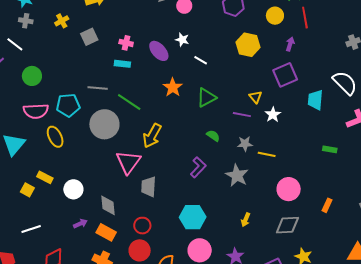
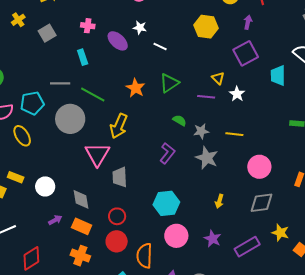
pink cross: (126, 43) -> (88, 26), moved
cyan rectangle: (122, 64) -> (83, 57), turned 70
orange star: (173, 87) -> (135, 88), moved
gray star: (245, 144) -> (201, 131), moved

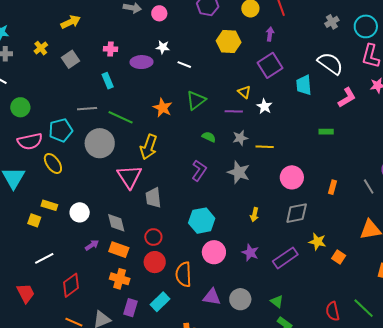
purple ellipse: (118, 41) -> (141, 62), turned -40
gray star: (201, 131) -> (240, 138), moved

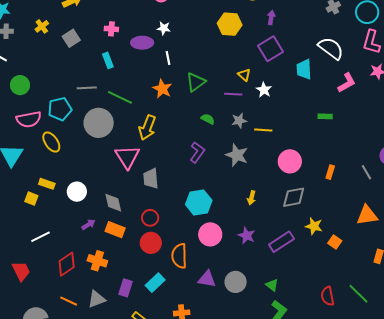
white line: (184, 65) -> (168, 58), moved, turned 56
orange cross: (120, 279) -> (97, 261), moved

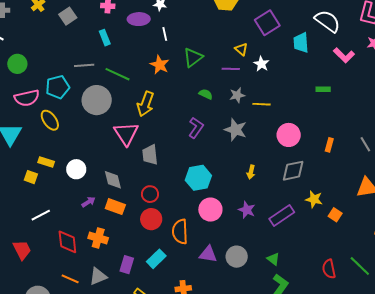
pink L-shape: (347, 83) -> (344, 55), turned 75
red diamond: (67, 264) -> (67, 242), turned -60

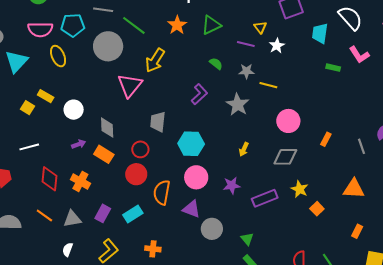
green rectangle: (323, 89) -> (333, 68), moved
gray trapezoid: (150, 155) -> (158, 122), moved
purple star: (247, 210) -> (232, 185), turned 30
purple triangle: (208, 254) -> (191, 209), moved

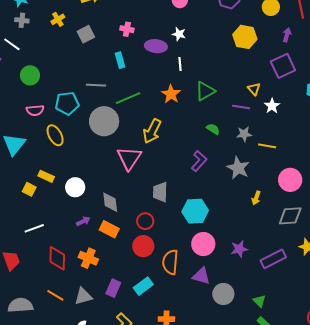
green line: (134, 25) -> (128, 98), turned -55
pink semicircle: (40, 29) -> (35, 110), size x0.7
yellow arrow: (244, 149) -> (256, 198), moved

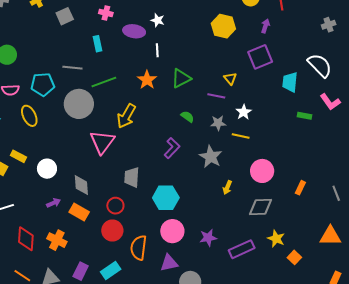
white star: (272, 106) -> (244, 112), moved
purple triangle: (201, 276) -> (169, 263), turned -30

